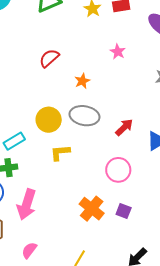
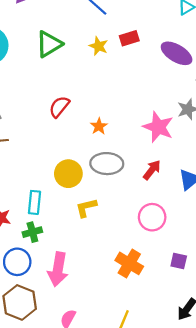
pink star: (118, 52) -> (158, 127), moved, size x1.8
cyan rectangle: (14, 141) -> (34, 202), turned -45
purple square: (124, 211) -> (179, 261), moved

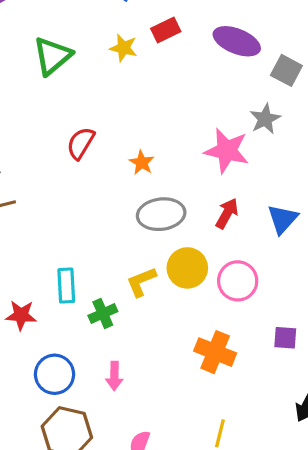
yellow circle: (68, 174) -> (187, 268), moved
green cross: (32, 232) -> (103, 314), moved
pink arrow: (58, 269) -> (114, 376), size x0.6

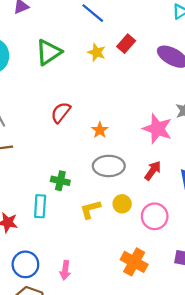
red rectangle: (166, 30) -> (126, 44), turned -30
yellow circle: (187, 268) -> (122, 204), size x0.7
green cross: (103, 314) -> (60, 181), moved, turned 30

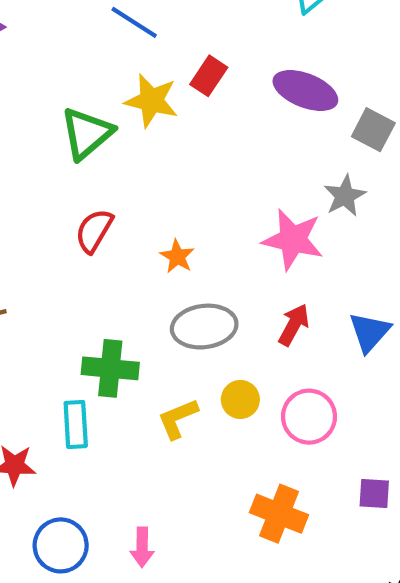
green triangle: (49, 52) -> (87, 133), moved
yellow star: (97, 52) -> (151, 101), size x1.4
green cross: (60, 181) -> (110, 368), size x1.4

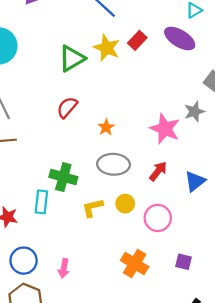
purple ellipse: (305, 91) -> (180, 38), moved

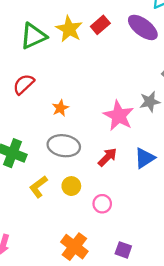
blue triangle: (195, 181) -> (145, 158), moved
yellow L-shape: (92, 208) -> (38, 187), turned -30
pink circle: (158, 218) -> (102, 204), size x0.7

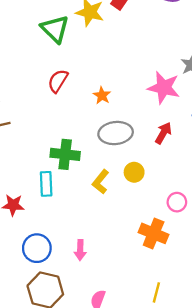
green triangle: (33, 36) -> (55, 29), turned -36
pink circle: (102, 204) -> (177, 202), moved

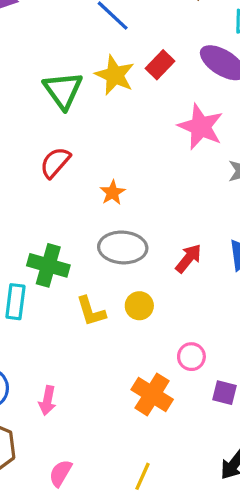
pink star: (164, 88) -> (201, 127), moved
yellow L-shape: (101, 182) -> (91, 311), turned -65

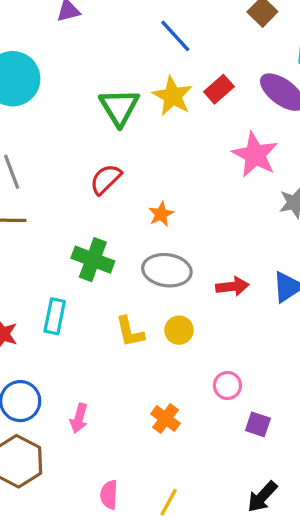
red arrow: (188, 258) -> (232, 286), turned 40
green cross: (48, 265) -> (93, 260), moved
orange cross: (152, 394) -> (165, 419), moved, size x0.7
pink semicircle: (60, 473) -> (109, 495), moved, turned -32

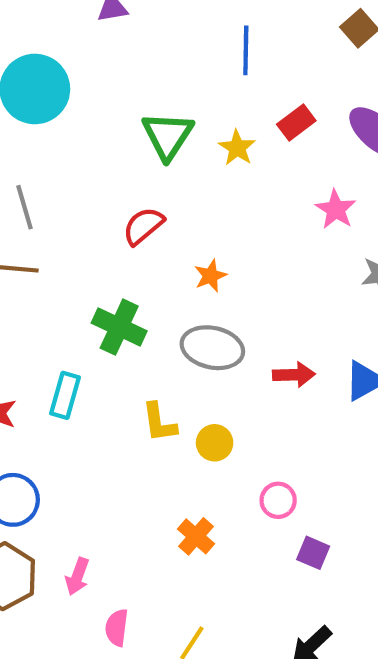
blue line: (175, 36) -> (246, 50), turned 39
yellow star: (173, 96) -> (237, 148), moved, size x0.7
pink star: (255, 155) -> (336, 209), size x0.7
yellow circle: (179, 330) -> (215, 443), moved
pink arrow: (79, 418) -> (77, 576), moved

